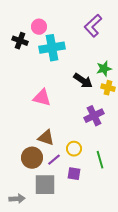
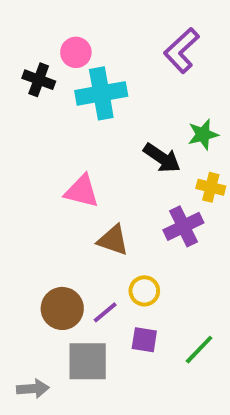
yellow cross: (108, 88) -> (211, 187), moved
brown triangle: (46, 138) -> (113, 240), moved
green line: (100, 160) -> (199, 350), moved, turned 60

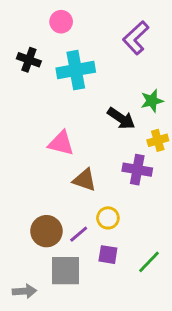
pink circle: (76, 52) -> (61, 22), moved
yellow cross: (211, 187) -> (158, 140), turned -30
purple cross: (183, 226) -> (137, 170), turned 36

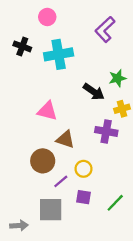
brown circle: (46, 231) -> (43, 161), moved

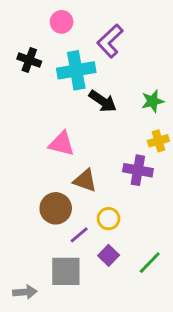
purple L-shape: (105, 29) -> (110, 41), moved
black arrow: (94, 92) -> (103, 101), moved
purple square: (83, 197) -> (109, 255), turned 35

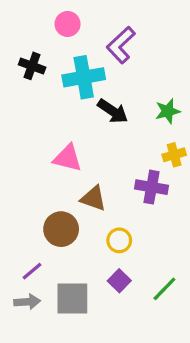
purple line: (79, 235) -> (32, 271), moved
gray arrow: (25, 292) -> (27, 302), moved

